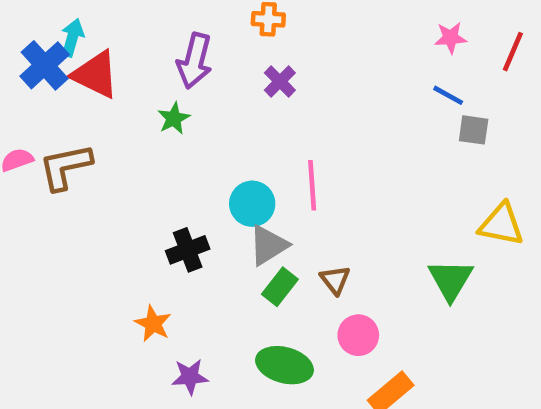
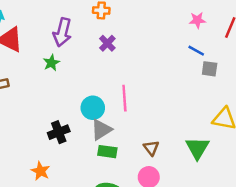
brown triangle: (335, 280) -> (151, 148), moved
green rectangle: (280, 287) -> (107, 152), turned 60

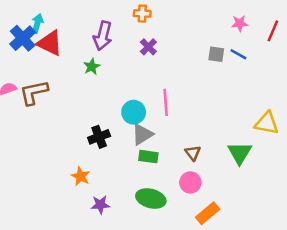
gray square: (210, 69) -> (216, 54), moved

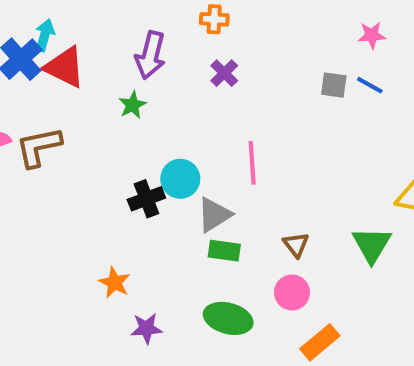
cyan circle: (134, 112) -> (180, 179), moved
black cross: (99, 137) -> (146, 199), moved

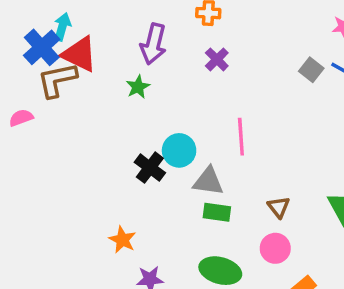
gray square: (334, 85) -> (311, 70), turned 30
brown L-shape: (39, 147) -> (57, 80), moved
black cross: (146, 199) -> (150, 168), turned -32
gray triangle: (214, 215) -> (208, 181), turned 40

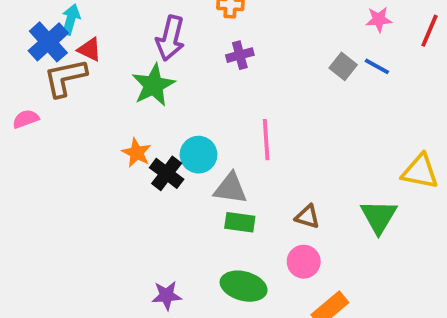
red triangle: (79, 54) -> (90, 49), size x0.6
purple cross: (217, 59) -> (240, 55), turned 30
green star: (138, 87) -> (153, 85), size x1.6
brown triangle: (279, 207) -> (307, 217), turned -35
orange star: (122, 240) -> (137, 153), moved

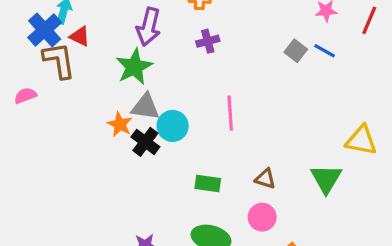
brown L-shape: (65, 78) -> (59, 60), turned 93
gray triangle: (230, 188) -> (145, 107), moved

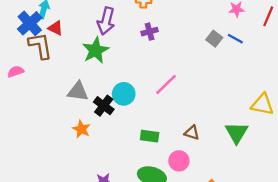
gray triangle: (145, 107) -> (78, 92), moved
pink line: (230, 113) -> (166, 84), turned 50
orange star: (120, 124) -> (81, 129), moved
pink circle: (262, 217) -> (179, 161), moved

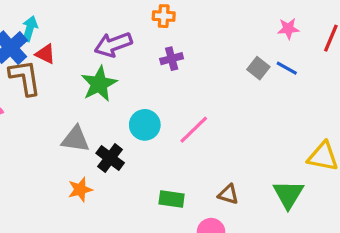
purple arrow: (106, 21) -> (113, 44), turned 56
cyan circle: (124, 94) -> (145, 125), moved
orange star: (81, 129) -> (80, 190), turned 30

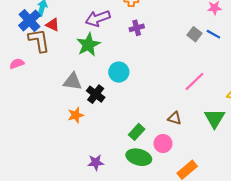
pink line: (194, 130) -> (195, 81), moved
green rectangle: (172, 199) -> (137, 132), moved, turned -56

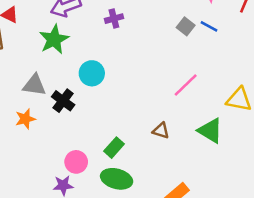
orange star: (76, 115) -> (25, 119), moved
green triangle: (214, 118) -> (210, 131), turned -30
pink circle: (163, 144) -> (76, 162), moved

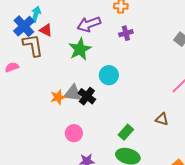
gray triangle: (34, 85) -> (73, 93), moved
orange star: (25, 119) -> (58, 97), moved
pink circle: (76, 162) -> (74, 133), moved

